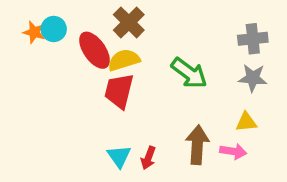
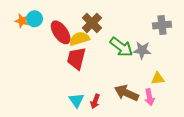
brown cross: (129, 22) -> (92, 23), moved
gray star: (253, 78) -> (142, 50), moved
brown arrow: (197, 145) -> (126, 93), turned -70
pink arrow: (233, 151) -> (149, 97), turned 70

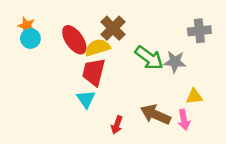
cyan circle: (34, 19) -> (30, 38), moved
cyan triangle: (76, 100) -> (86, 99), moved

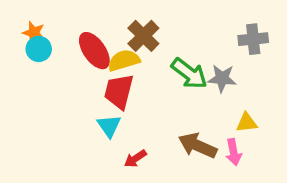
red arrow: (117, 125) -> (135, 159), moved, turned 36

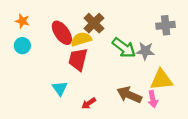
cyan circle: (39, 49) -> (22, 46), moved
yellow triangle: (247, 123) -> (161, 80), size x1.6
cyan triangle: (109, 126) -> (60, 88), moved

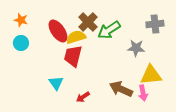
green arrow: (124, 48) -> (109, 30), moved, turned 110

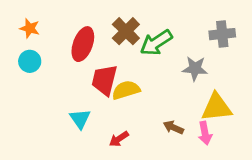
red ellipse: (58, 31) -> (83, 44), turned 55
yellow semicircle: (76, 37) -> (126, 90), moved
brown arrow: (121, 89) -> (173, 127), size x0.6

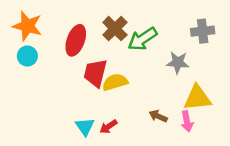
orange star: (30, 28) -> (27, 26), size x1.6
cyan triangle: (80, 119) -> (85, 127), moved

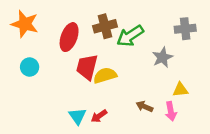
brown cross: (115, 29) -> (105, 26), turned 30
cyan circle: (27, 56) -> (30, 67), moved
gray star: (178, 63) -> (162, 57), turned -30
yellow triangle: (197, 98) -> (180, 90), size x0.6

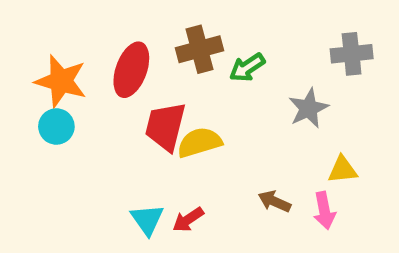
orange star: (25, 24) -> (61, 81), moved
green arrow: (130, 36) -> (247, 67), size x0.7

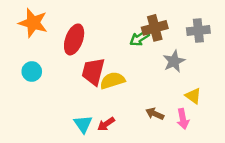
brown cross: (199, 49) -> (155, 28), moved
orange star: (61, 81) -> (33, 23), moved
yellow triangle: (343, 170) -> (193, 96), turned 42

